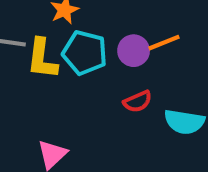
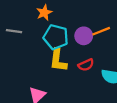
yellow L-shape: (42, 59) -> (58, 60), moved

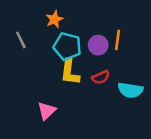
gray line: (14, 31) -> (21, 40), turned 56
orange line: (101, 31) -> (117, 40), turned -60

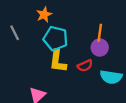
purple circle: (98, 45) -> (100, 47), moved

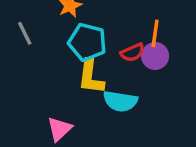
red semicircle: (85, 66) -> (132, 52), moved
cyan semicircle: (111, 77) -> (120, 101), moved

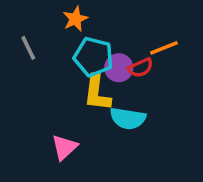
orange line: (155, 33) -> (164, 48), turned 60
purple circle: (155, 56) -> (119, 68), moved

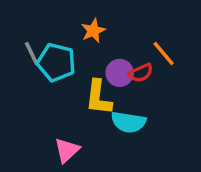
orange star: (75, 19) -> (93, 31), moved
orange line: (164, 48) -> (164, 54), turned 72
cyan pentagon: (93, 57) -> (56, 62), moved

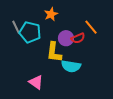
pink triangle: (67, 150) -> (36, 82), turned -42

